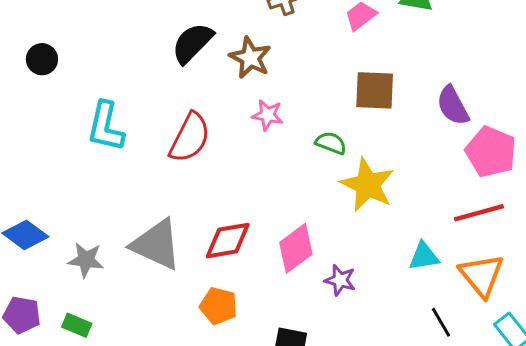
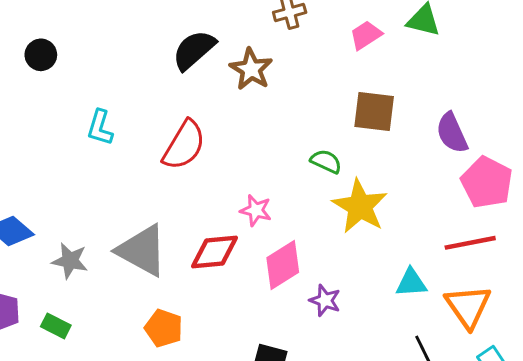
pink star: (268, 115) -> (256, 210), moved
cyan L-shape: (106, 127) -> (100, 128), size x0.7
orange pentagon: (219, 306) -> (164, 328), moved

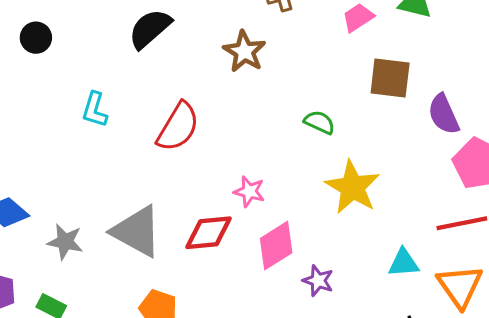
black semicircle: (194, 50) -> (150, 29), moved
brown square: (374, 112) -> (390, 78), moved
green semicircle: (326, 161) -> (319, 122), moved

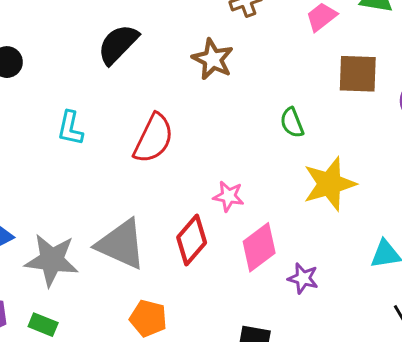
green semicircle: (319, 122) -> (292, 123), turned -132
yellow star: (353, 187) -> (329, 184), turned 30
red diamond: (208, 233) -> (192, 240), turned -39
gray star: (65, 242) -> (52, 260), size x1.5

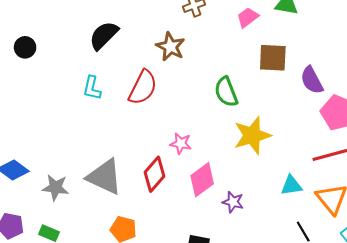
green semicircle: (292, 123) -> (226, 92), size x1.4
cyan L-shape: (70, 128) -> (92, 88), moved
red semicircle: (153, 138) -> (143, 87), moved
gray star: (52, 260) -> (55, 188), size x0.7

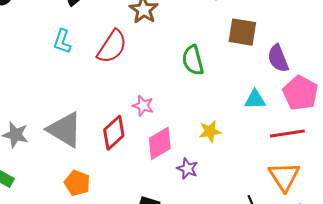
yellow star: (252, 135) -> (210, 131), moved, size x0.6
cyan triangle: (291, 185) -> (255, 100), moved

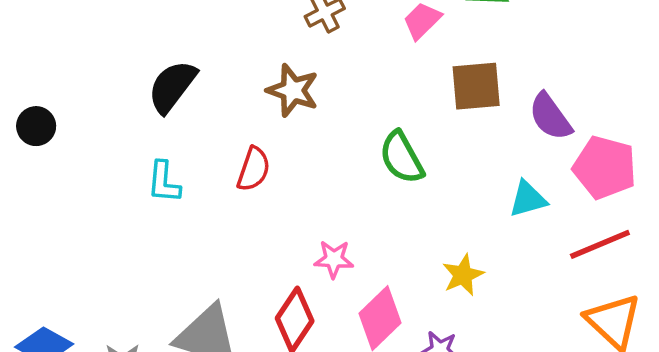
red semicircle: (112, 47) -> (254, 169), size x0.7

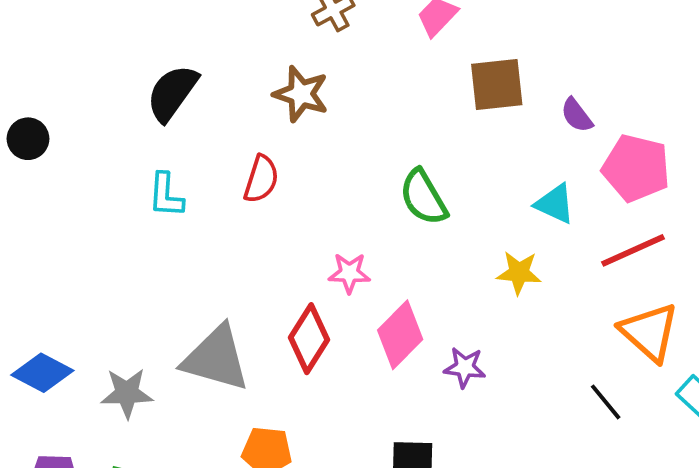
purple semicircle: (550, 117) -> (577, 115), size x0.7
green semicircle: (402, 157) -> (423, 197), moved
cyan triangle: (528, 199) -> (555, 204), turned 42
yellow star: (463, 275) -> (519, 273), moved, turned 30

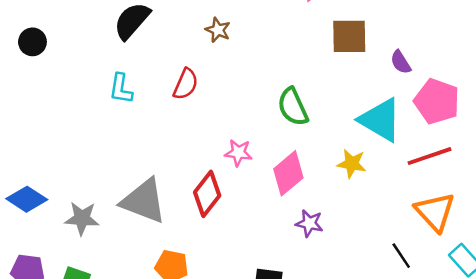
brown star: (301, 94) -> (218, 30), size x0.7
cyan triangle: (555, 204) -> (380, 120), size x1.6
pink diamond: (400, 335) -> (288, 173), moved

